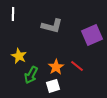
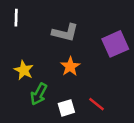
red line: (77, 66) -> (96, 104), moved
orange star: (56, 67) -> (70, 66), moved

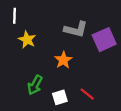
gray L-shape: (65, 33) -> (76, 29), moved
yellow star: (24, 70) -> (27, 40), moved

